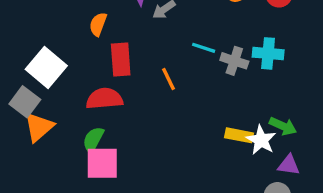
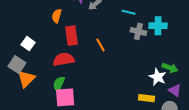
cyan line: (204, 48) -> (129, 12), moved
white square: (46, 68) -> (28, 44), size x0.6
yellow rectangle: (239, 135) -> (147, 98), moved
purple triangle: (289, 165) -> (175, 90), turned 32

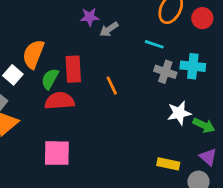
orange semicircle: (57, 16) -> (33, 54), moved, size x1.5
white star: (158, 77) -> (179, 113), moved, turned 30
green semicircle: (59, 84) -> (50, 79), moved

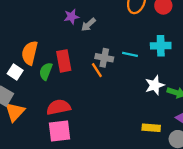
cyan line: (154, 44) -> (130, 54), moved
gray cross: (165, 72) -> (104, 58), moved
red semicircle: (60, 101) -> (59, 107), moved

